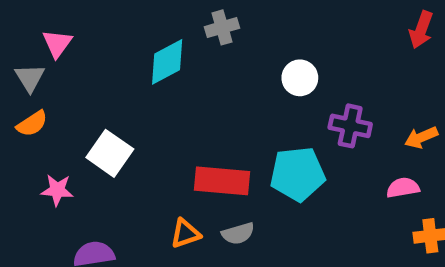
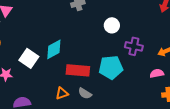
cyan diamond: (167, 62) -> (54, 49), moved
gray semicircle: (238, 233) -> (85, 93), turned 48

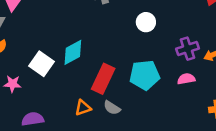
purple cross: (134, 46) -> (187, 49), moved, turned -30
red rectangle: (78, 70) -> (103, 79), turned -70
pink semicircle: (157, 73) -> (186, 79), moved

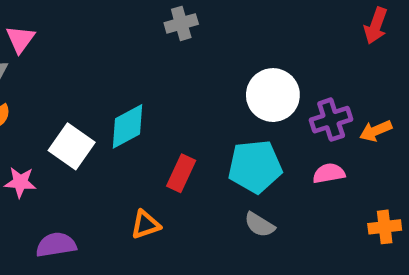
white circle: (146, 22) -> (273, 95), moved, size x1.5
red rectangle: (103, 79) -> (181, 173), size x0.7
gray semicircle: (112, 108) -> (259, 225), moved

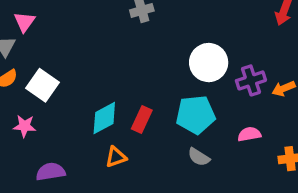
cyan diamond: (128, 126) -> (104, 118), moved
white square: (72, 146) -> (42, 85), moved
pink semicircle: (329, 173) -> (249, 134), moved

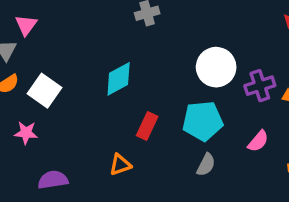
cyan diamond: (104, 118) -> (119, 79), moved
pink semicircle: (249, 134) -> (258, 141), turned 140
gray semicircle: (199, 157) -> (206, 165), turned -95

